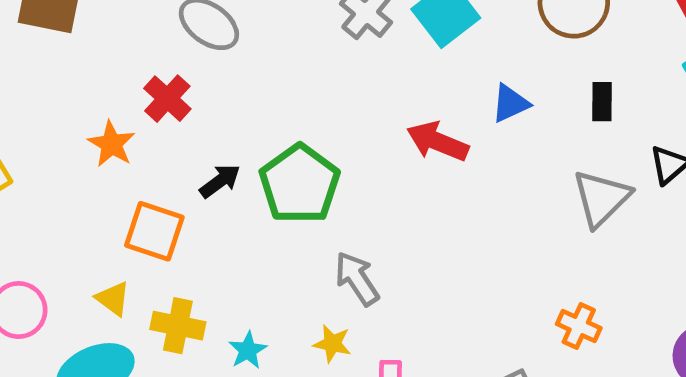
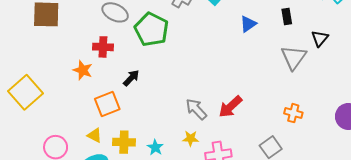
red cross: (167, 99) -> (103, 47), turned -30
red arrow: (438, 141) -> (230, 107), moved, turned -55
green pentagon: (300, 184) -> (152, 29), moved
orange square: (154, 231) -> (107, 104), turned -30

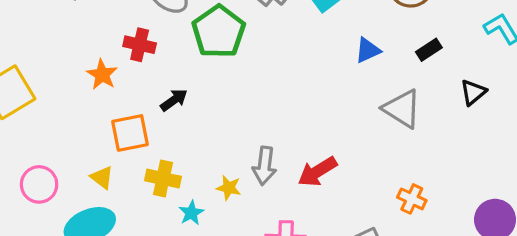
black rectangle: (287, 17) -> (429, 50), turned 56
gray triangle: (294, 57) -> (402, 109), moved, turned -44
gray arrow: (196, 109) -> (264, 166), turned -140
yellow star: (191, 138) -> (229, 188), moved
yellow cross: (124, 142) -> (163, 179), moved

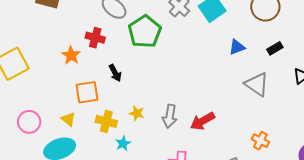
black arrow: (174, 100) -> (115, 73), turned 96
yellow star: (229, 188) -> (137, 113), moved

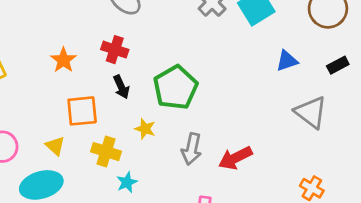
green pentagon: (145, 32) -> (175, 88), moved
red cross: (95, 38) -> (115, 50), moved
yellow star: (137, 113) -> (145, 129), moved

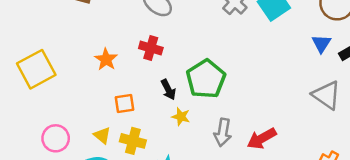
blue triangle: (287, 61) -> (321, 44), moved, turned -36
black arrow: (121, 87) -> (168, 90), moved
orange square: (82, 111) -> (125, 103), size x0.7
yellow cross: (106, 152) -> (133, 141), moved

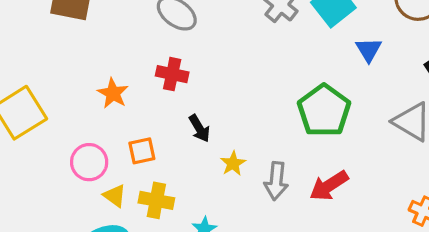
blue triangle: (321, 44) -> (369, 50), moved
green pentagon: (206, 79) -> (324, 111), moved
yellow star: (181, 117) -> (233, 163), moved, turned 30
pink circle: (56, 138) -> (89, 162), moved

